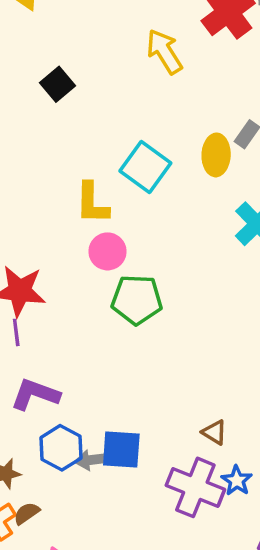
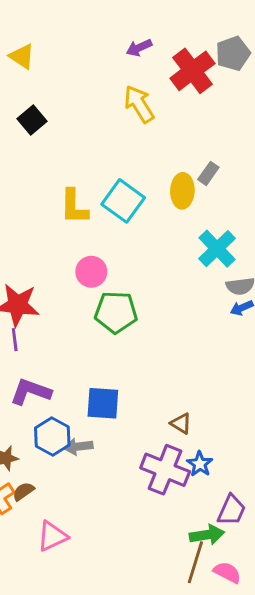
black square: (58, 84) -> (32, 120), moved
yellow L-shape: (92, 203) -> (74, 207), moved
blue square: (121, 450) -> (103, 403), moved

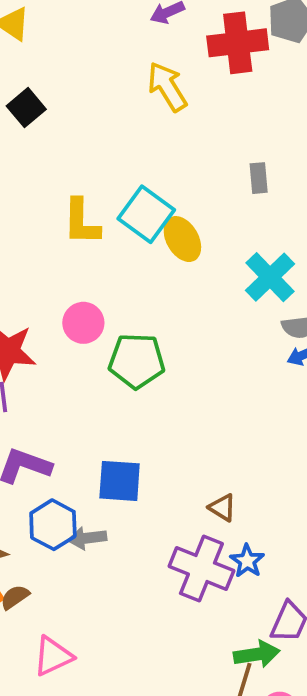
red cross: (192, 71) -> (238, 43), turned 30
gray rectangle: (208, 173) -> (259, 178), turned -40
yellow ellipse: (182, 191) -> (182, 239), moved, turned -32
pink circle: (91, 272) -> (83, 323), moved

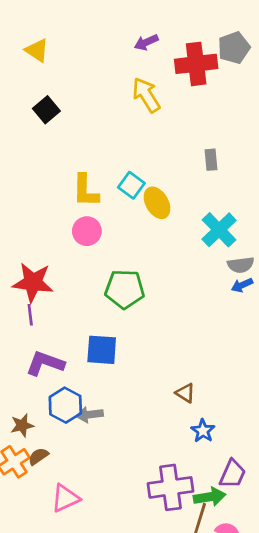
cyan square: (146, 214) -> (131, 185), size x0.7
pink circle: (83, 323) -> (87, 231), moved
blue square: (120, 481) -> (102, 350), moved
purple cross: (201, 569) -> (170, 487), moved, turned -30

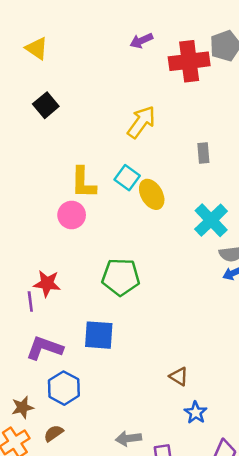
yellow arrow: (146, 95) -> (141, 122), moved, turned 68
pink circle: (87, 231) -> (72, 215), moved
red star: (33, 282) -> (47, 283), moved, size x0.7
gray arrow: (90, 415) -> (128, 438), moved
brown semicircle: (38, 456) -> (54, 433), moved

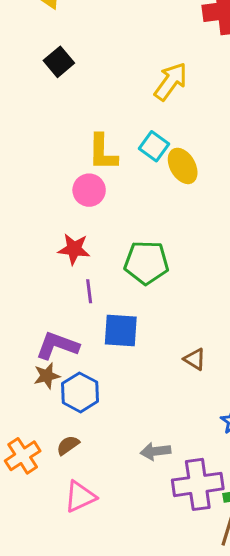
red star: (47, 283) -> (74, 249), moved
purple line: (30, 302) -> (89, 291), moved
brown triangle: (179, 376) -> (195, 359), moved
brown star: (23, 407) -> (47, 376), moved

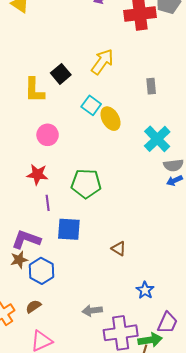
black square: (59, 62) -> (61, 74), moved
yellow L-shape: (103, 152) -> (34, 90), moved

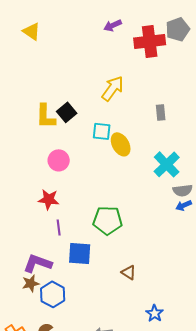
black square: (61, 74) -> (67, 112), moved
cyan square: (91, 105) -> (102, 131), turned -30
green pentagon: (86, 184) -> (108, 220), moved

